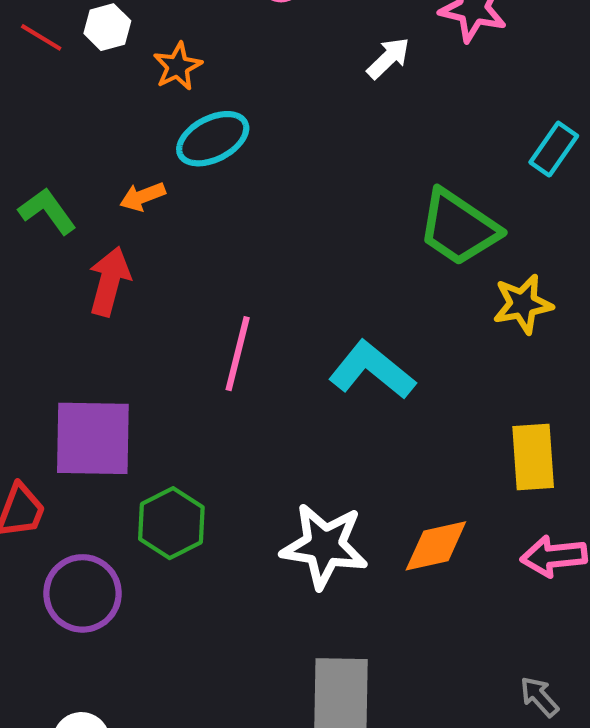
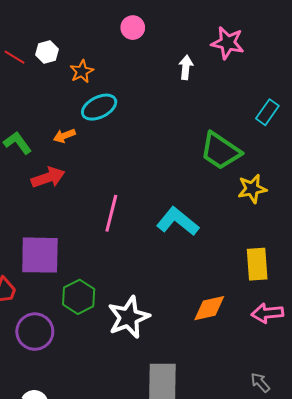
white arrow: (388, 58) -> (186, 67), turned -40
red arrow: (109, 281) -> (48, 177), turned 56
white star: (324, 546) -> (129, 317), moved, turned -30

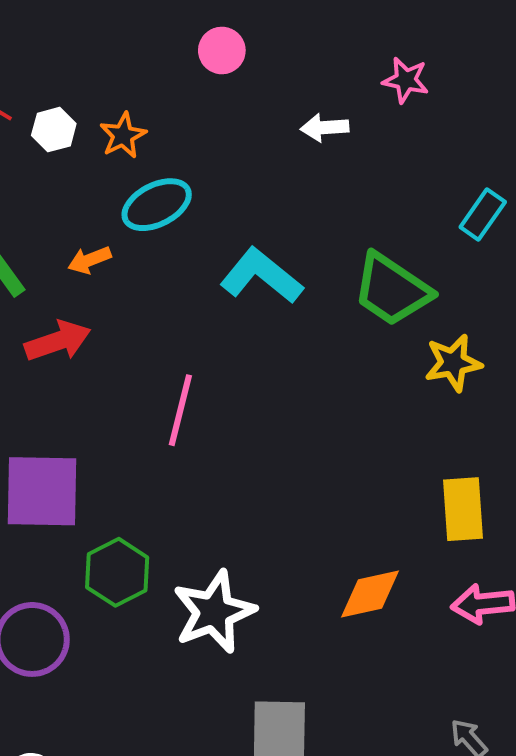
pink star: (228, 43) -> (406, 80), size x0.7
white hexagon: (47, 52) -> (54, 130), moved
white arrow: (186, 67) -> (325, 128), turned -100
cyan L-shape: (178, 221) -> (261, 276), moved

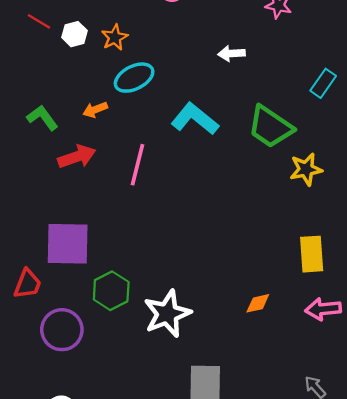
white arrow: (325, 128) -> (231, 54), moved
pink line: (180, 410) -> (138, 165), moved
orange diamond: (370, 594) -> (258, 303), size x0.7

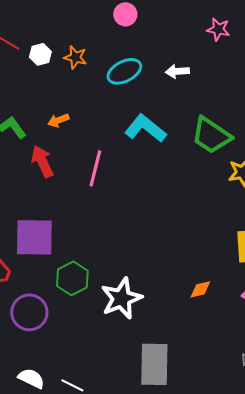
orange star: (115, 37) -> (75, 57), turned -30
cyan ellipse: (134, 78) -> (124, 71), moved
red arrow: (77, 157) -> (42, 161), turned -96

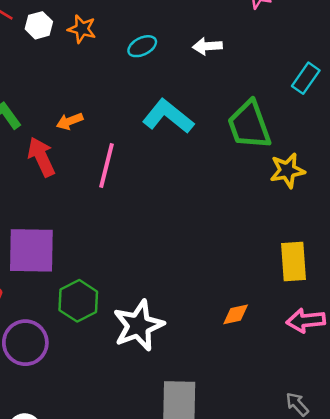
cyan ellipse: (124, 71) -> (142, 46), size x0.7
orange arrow: (58, 120) -> (70, 121), moved
green trapezoid: (211, 135) -> (249, 125), turned 36

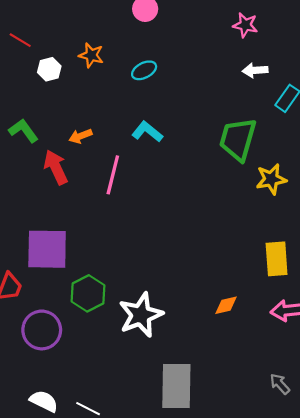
white hexagon: (39, 25) -> (49, 69), moved
white arrow: (207, 46) -> (255, 70), moved
cyan L-shape: (168, 116) -> (147, 132), moved, size x0.7
green trapezoid: (249, 125) -> (238, 139), turned 36

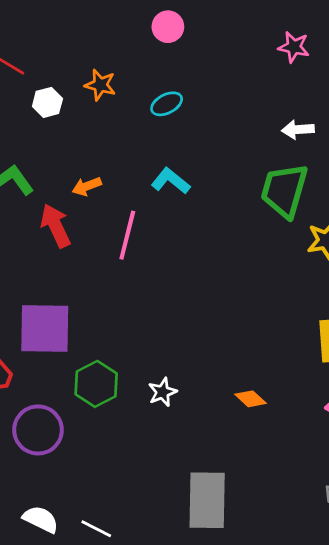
white arrow: (255, 70) -> (298, 130), moved
orange diamond: (226, 305) -> (250, 399), moved, turned 55
white star: (141, 315) -> (162, 392), moved, size x0.5

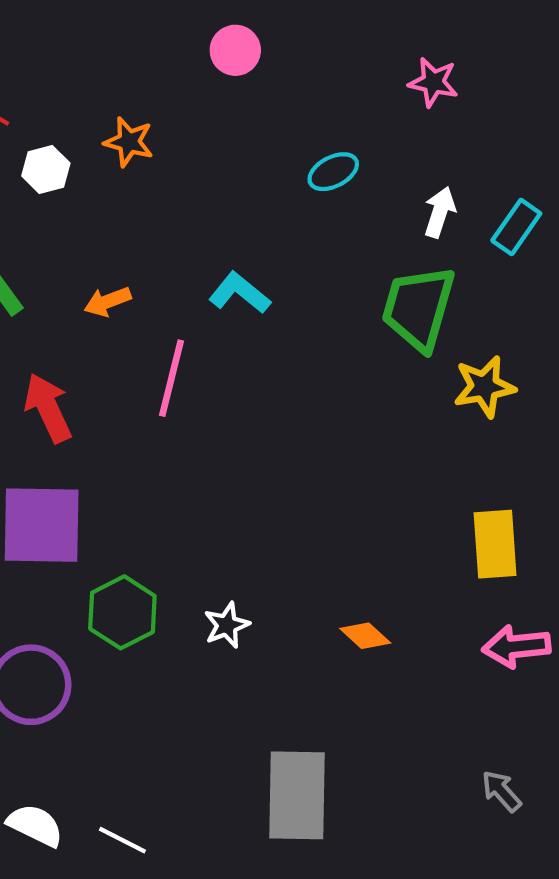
cyan ellipse: (167, 104) -> (333, 172), moved
white arrow: (298, 130) -> (440, 212), turned 112
red arrow: (56, 226) -> (48, 408), moved

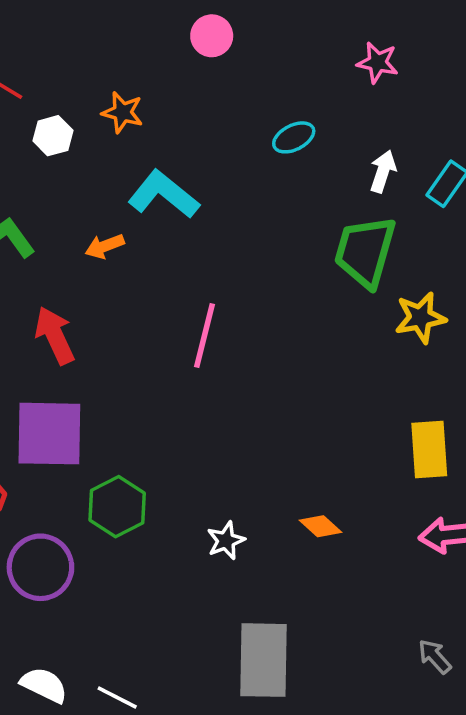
cyan L-shape: (240, 293) -> (164, 195), moved, size x1.4
pink line: (171, 378) -> (205, 335), moved
white star: (227, 625) -> (226, 541), moved

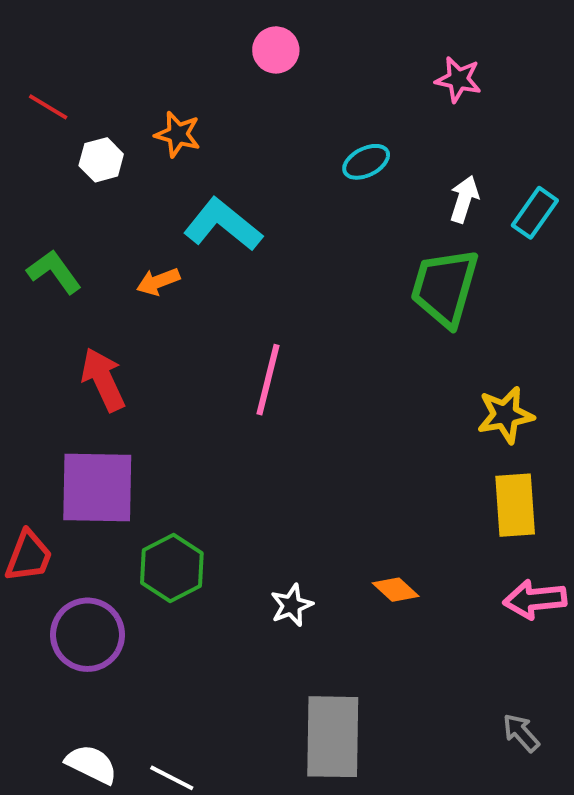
yellow star: (420, 318) -> (505, 415), moved

